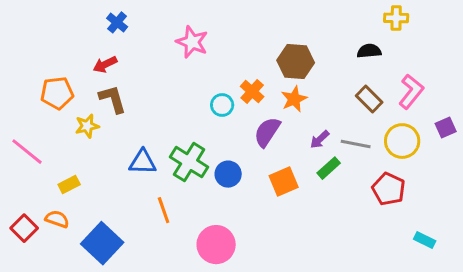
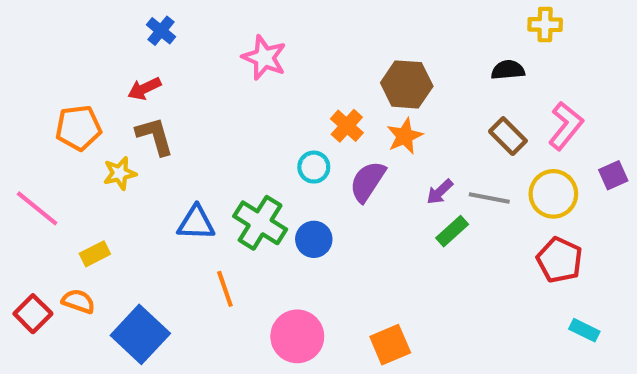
cyan circle: (222, 105) -> (314, 167), moved
orange square: (284, 182) -> (390, 345), moved
red pentagon: (389, 189) -> (560, 260), moved

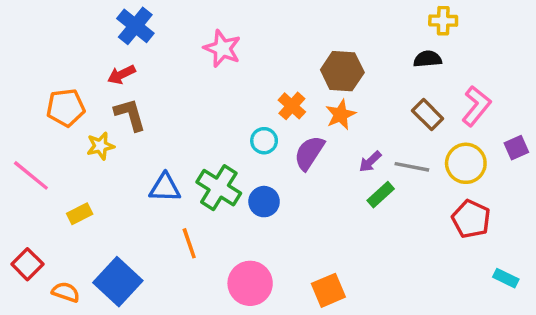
yellow cross: (545, 25) -> (443, 21), moved
blue cross: (161, 31) -> (135, 26), size x1.5
orange semicircle: (78, 301) -> (66, 292), moved
cyan rectangle: (584, 330) -> (506, 278), moved

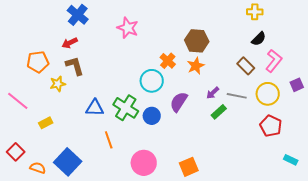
black semicircle: (428, 59) -> (259, 39), moved, turned 140
cyan circle: (264, 141) -> (152, 81), size x1.5
purple semicircle: (309, 153) -> (179, 102), moved

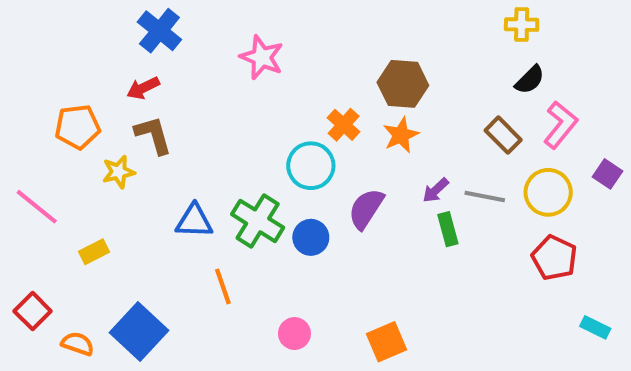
purple square: (297, 85) -> (608, 174), turned -32
green rectangle: (219, 112) -> (448, 229), turned -63
pink circle: (144, 163) -> (294, 334), size x0.6

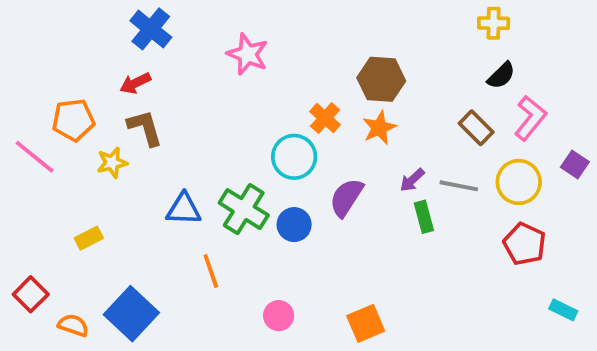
pink line: (37, 207) -> (35, 157), moved

